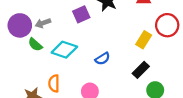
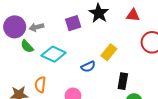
yellow rectangle: (144, 40) -> (109, 52), moved
black rectangle: (141, 70) -> (123, 81), turned -42

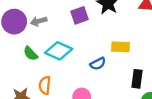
green semicircle: (27, 46) -> (31, 54), moved
yellow rectangle: (109, 52) -> (120, 47), turned 56

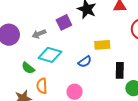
gray arrow: (39, 21) -> (39, 34), moved
green semicircle: (31, 54) -> (28, 68), moved

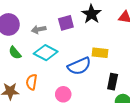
blue semicircle: (85, 62) -> (79, 66), size x1.6
green semicircle: (28, 68) -> (15, 53), moved

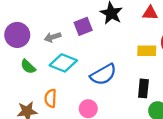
yellow rectangle: (100, 53) -> (147, 51), moved

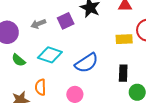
gray arrow: (53, 37) -> (38, 24), moved

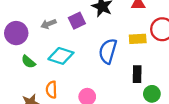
blue semicircle: (86, 63) -> (108, 51), moved, turned 140

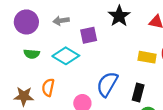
purple square: (77, 21) -> (89, 35), moved
blue semicircle: (108, 51) -> (107, 84), moved
green semicircle: (28, 62) -> (32, 54), turned -48

